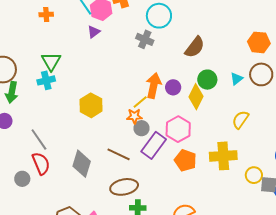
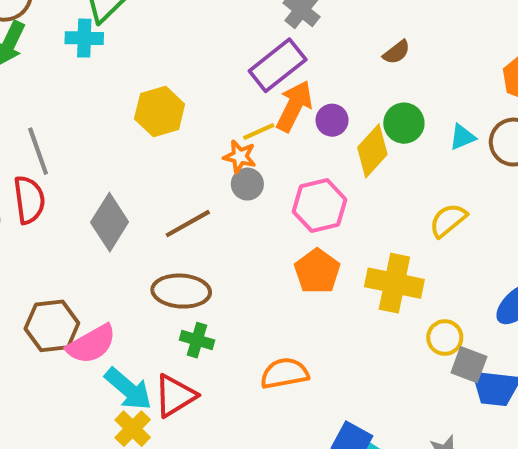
brown semicircle: (195, 47) -> (396, 52), size x0.6
purple rectangle: (154, 145) -> (278, 65), moved
brown line: (119, 154) -> (188, 224), turned -70

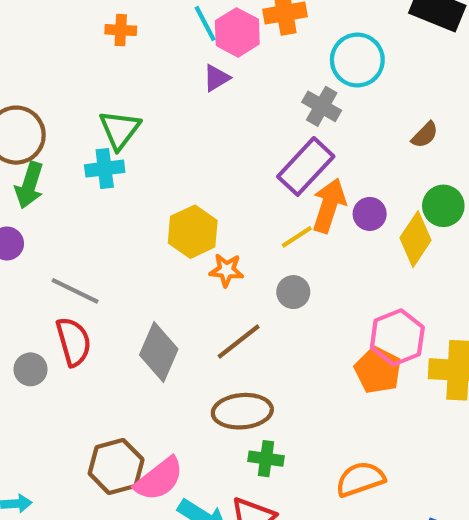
gray line: (38, 151) -> (75, 291), turned -36
orange star: (240, 156) -> (226, 270), moved
pink hexagon: (320, 206) -> (397, 337), moved

